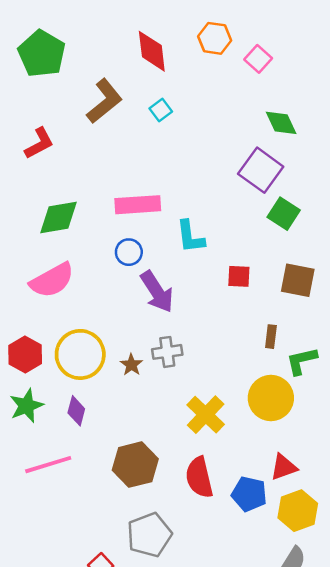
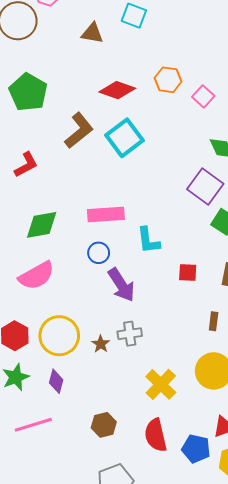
red diamond: (152, 51) -> (117, 90), turned -64
cyan square: (161, 110) -> (125, 138), size x2.0
brown hexagon: (135, 465) -> (104, 425), size x0.7

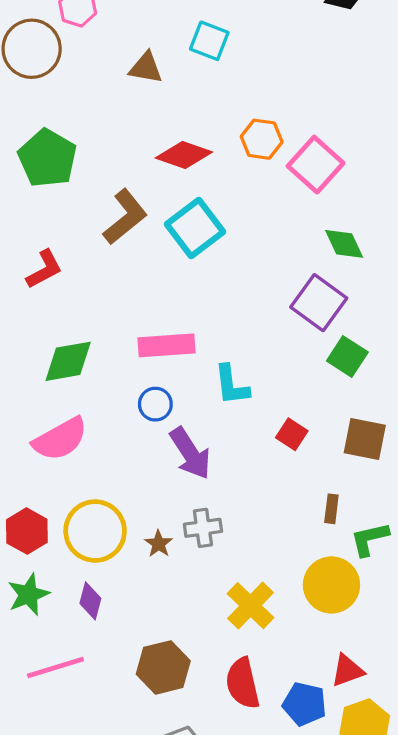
pink square: (203, 96) -> (316, 165), size x1.6
red square: (188, 273) -> (292, 434), turned 30
brown hexagon: (104, 425) -> (163, 667), size x1.4

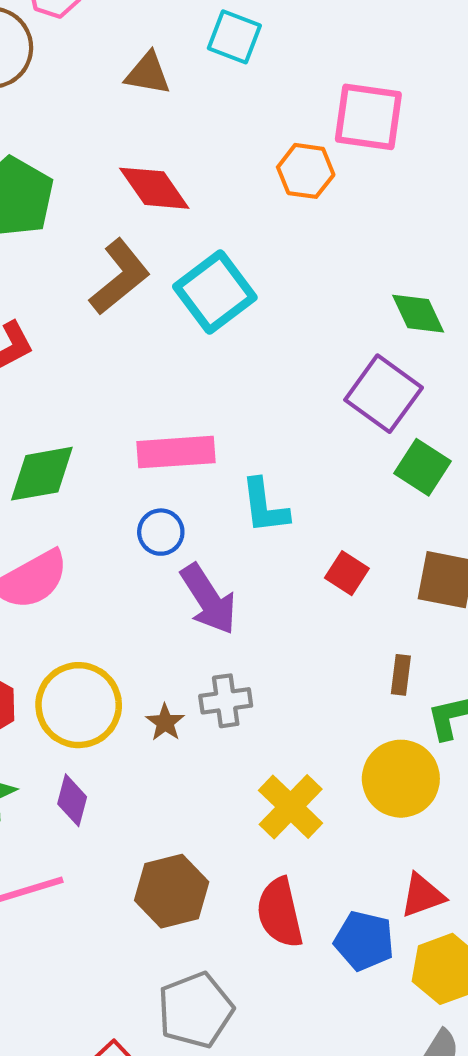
red diamond: (184, 155) -> (154, 188), moved, turned 36
pink square: (316, 165) -> (368, 117), moved, turned -34

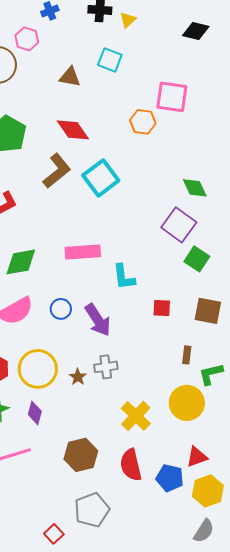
blue circle: (161, 532) -> (61, 309), moved
red square: (347, 573) -> (162, 308), turned -30

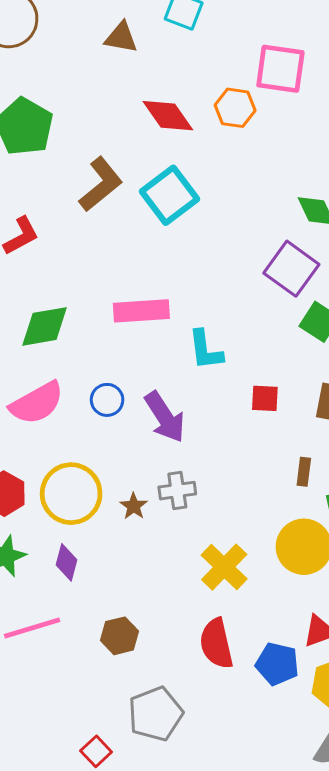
red diamond: (73, 130) -> (168, 116), moved
brown hexagon: (81, 455) -> (120, 636), moved, size x0.7

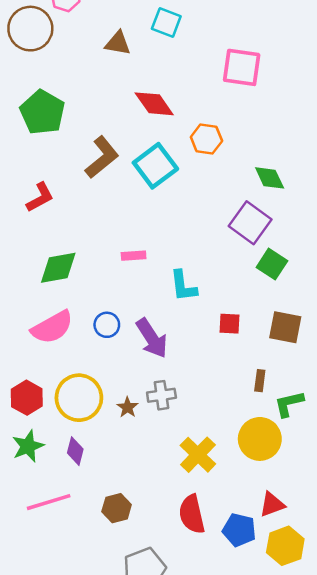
orange hexagon: (235, 108) -> (206, 139), moved
pink rectangle: (141, 311) -> (134, 256), size x0.6

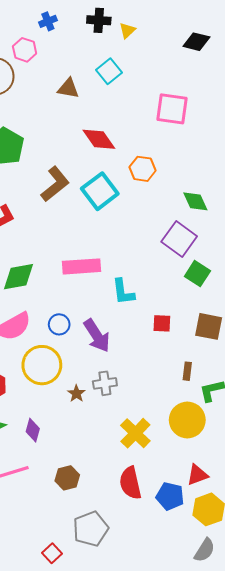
cyan square: (166, 22) -> (109, 71), turned 30
pink rectangle: (134, 256) -> (82, 266), size x1.8
yellow circle: (79, 398) -> (42, 365), moved

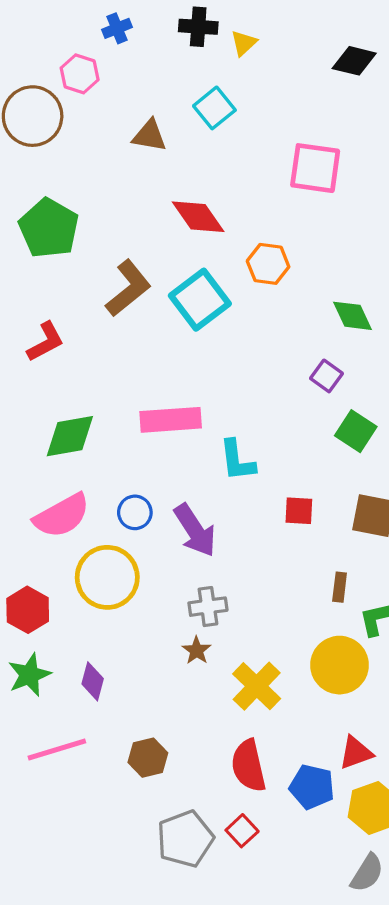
purple square: (179, 239) -> (327, 376), size x0.6
brown star: (76, 394) -> (197, 650), moved
red square: (52, 553) -> (242, 831), moved

